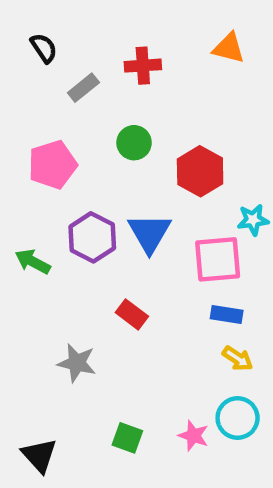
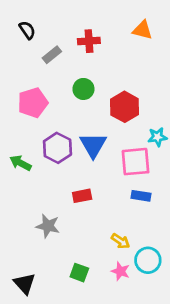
red rectangle: (132, 314) -> (82, 196), turned -48
yellow arrow: (238, 359) -> (120, 241), moved

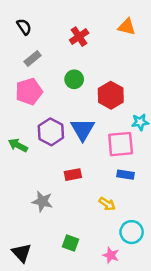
red cross: (89, 41) -> (79, 37), turned -30
gray rectangle: (52, 55) -> (33, 59), moved
yellow arrow: (120, 241) -> (107, 204), moved
pink star: (120, 271) -> (111, 255), moved

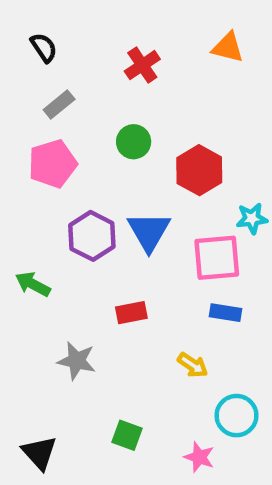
green arrow: (18, 145) -> (33, 284), moved

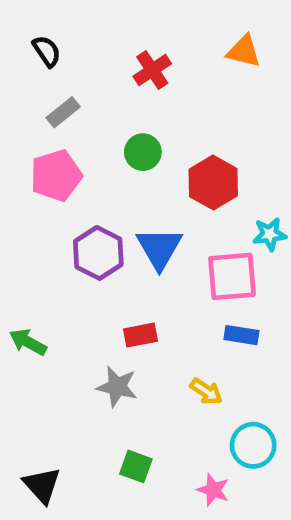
green arrow: (33, 284) -> (28, 342), moved
gray star: (77, 361) -> (117, 387), moved

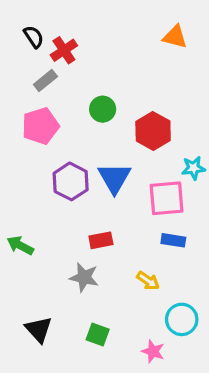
red cross: (152, 70) -> (64, 50), moved
black triangle: (42, 485) -> (39, 329), moved

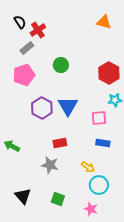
red hexagon: (153, 131) -> (109, 73), moved
pink square: (167, 198) -> (99, 118), size x0.7
cyan circle: (182, 319) -> (99, 185), moved

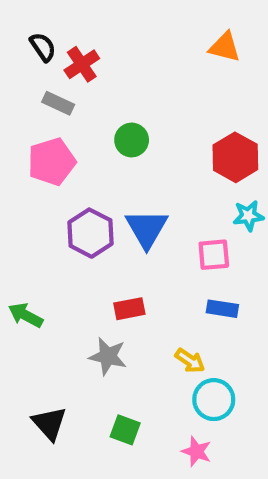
gray rectangle: (27, 48) -> (58, 103), turned 64

